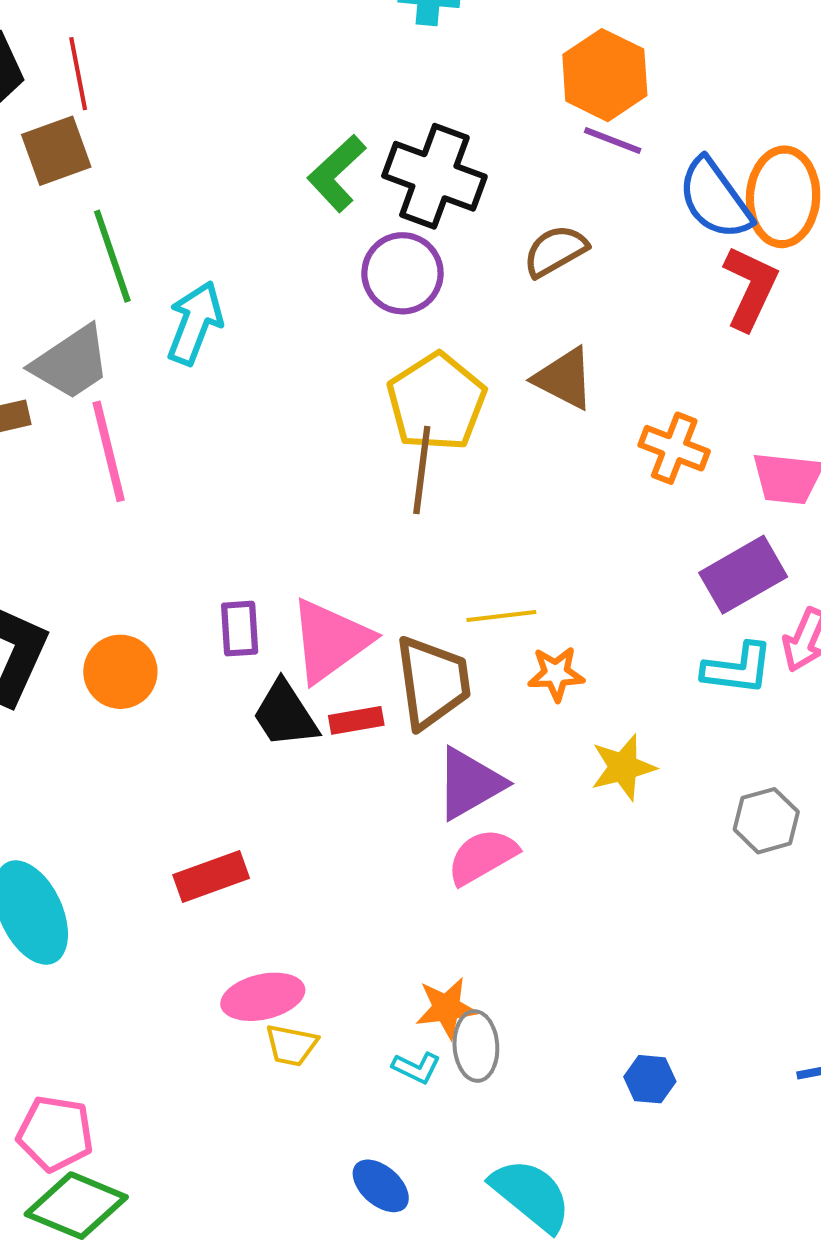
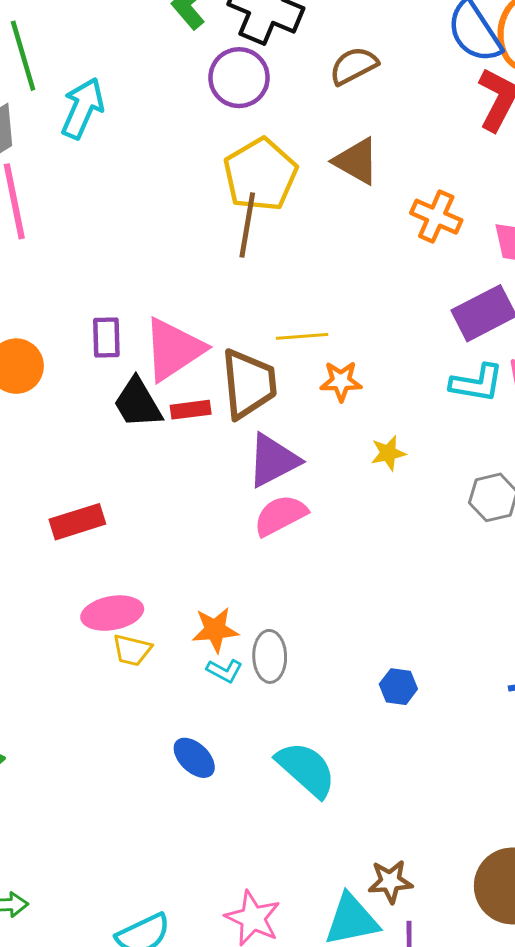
yellow star: (623, 767) -> (388, 453), size x0.7
orange star: (447, 1008) -> (215, 630), moved

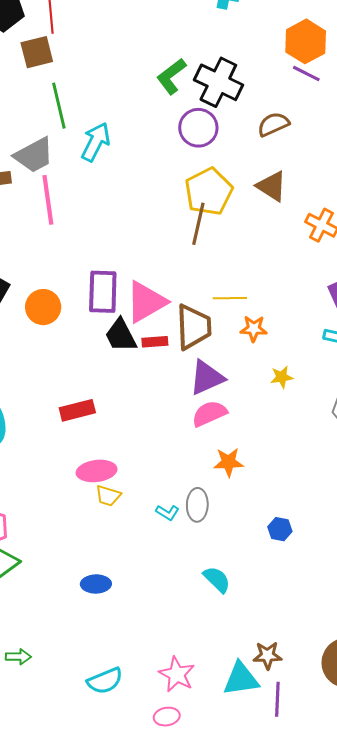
purple rectangle: (106, 338) -> (103, 292), size x1.6
orange star: (215, 630) -> (228, 462), moved
blue ellipse: (194, 758) -> (96, 584), moved, turned -48
cyan semicircle: (306, 769) -> (217, 579), size x0.7

